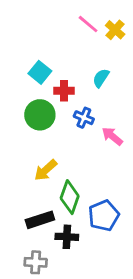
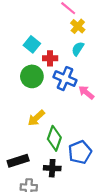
yellow cross: (115, 30) -> (78, 26), moved
blue cross: (84, 118) -> (65, 79), size x1.5
black rectangle: (40, 220) -> (18, 161), moved

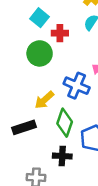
blue cross: (65, 79) -> (77, 86), moved
black rectangle: (18, 161) -> (24, 127), moved

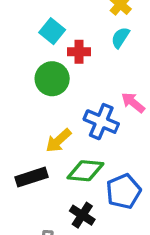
green diamond: (65, 123) -> (85, 171), turned 76
black cross: (62, 156) -> (82, 215), turned 30

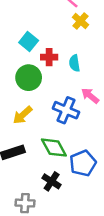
cyan semicircle: (120, 38) -> (74, 63), moved, turned -42
yellow arrow: (58, 141) -> (23, 115), moved
green diamond: (85, 171) -> (54, 148), turned 56

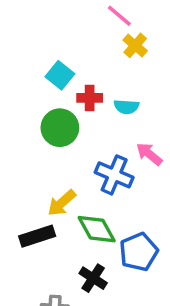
cyan semicircle: (74, 63) -> (126, 107), turned -77
yellow arrow: (23, 115) -> (62, 203), moved

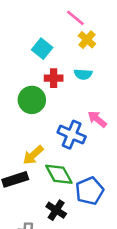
cyan square: (60, 75) -> (42, 49), moved
cyan semicircle: (126, 107) -> (83, 74), moved

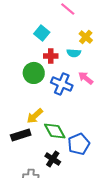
yellow cross: (87, 40) -> (86, 37), moved
pink arrow: (97, 119) -> (86, 78), moved
blue cross: (72, 135) -> (62, 84), moved

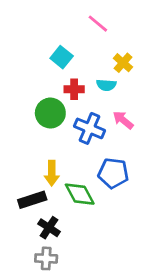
yellow arrow: (35, 116) -> (52, 173), turned -48
blue pentagon: (79, 144) -> (113, 173), moved, turned 30
black cross: (53, 159) -> (49, 228), moved

